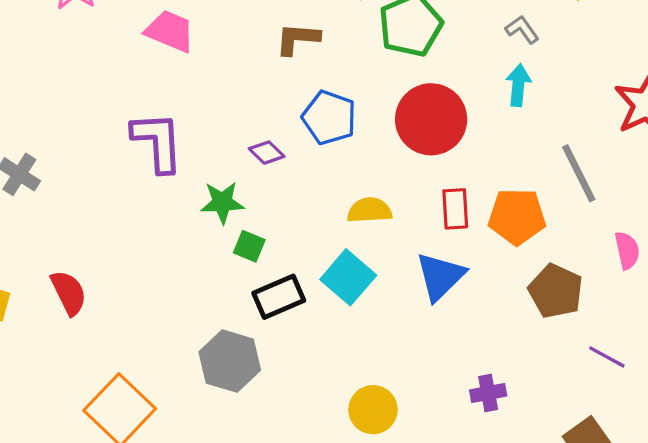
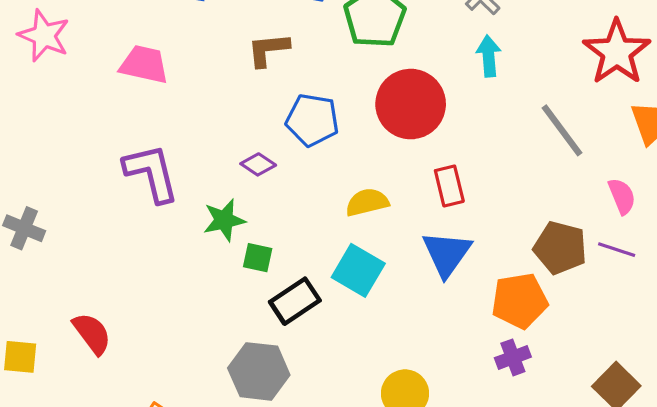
orange pentagon: (517, 217) -> (520, 301), moved
purple line: (607, 357) -> (617, 250), moved

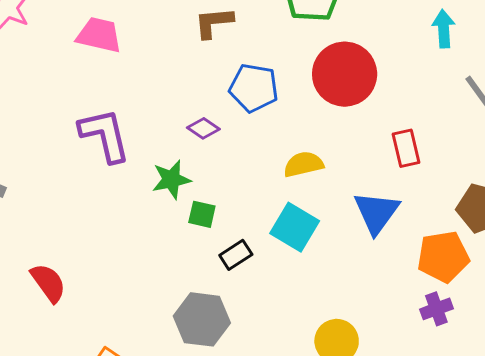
cyan arrow: (489, 56) -> (444, 29), moved
red rectangle: (449, 186) -> (406, 148), moved
black rectangle: (295, 301) -> (236, 255), size x0.7

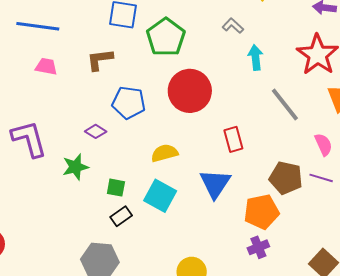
pink trapezoid: (99, 35) -> (46, 66), moved, size x0.7
green square: (202, 214) -> (116, 188), moved

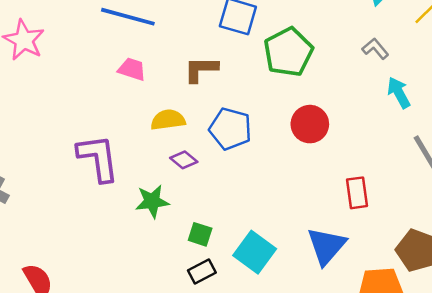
cyan arrow: (256, 57) -> (399, 93), turned -30
red circle: (190, 91) -> (310, 124), size x0.7
yellow semicircle: (164, 153) -> (168, 120), moved

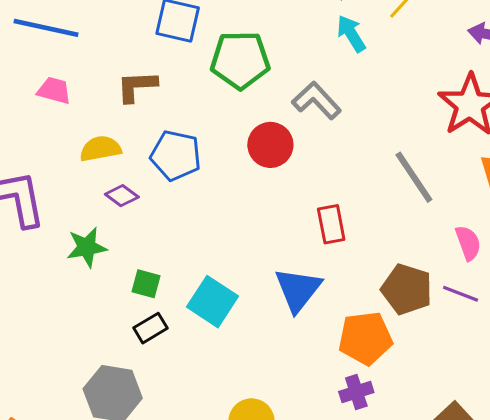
gray L-shape: (375, 49) -> (317, 101), moved, size x1.5
green pentagon: (288, 52) -> (240, 60), turned 30
cyan arrow: (399, 93) -> (351, 34), moved

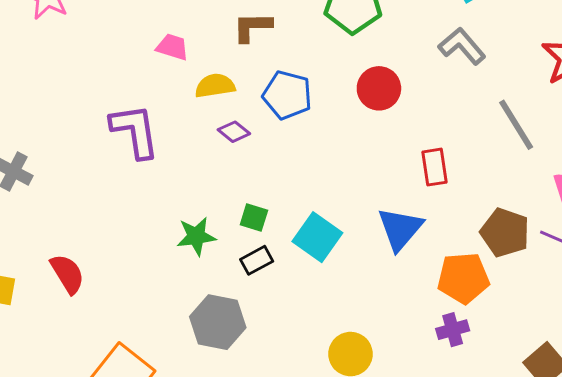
pink trapezoid: (54, 90) -> (172, 47), moved
gray L-shape: (317, 101) -> (462, 46), moved
green star: (87, 247) -> (196, 236), moved

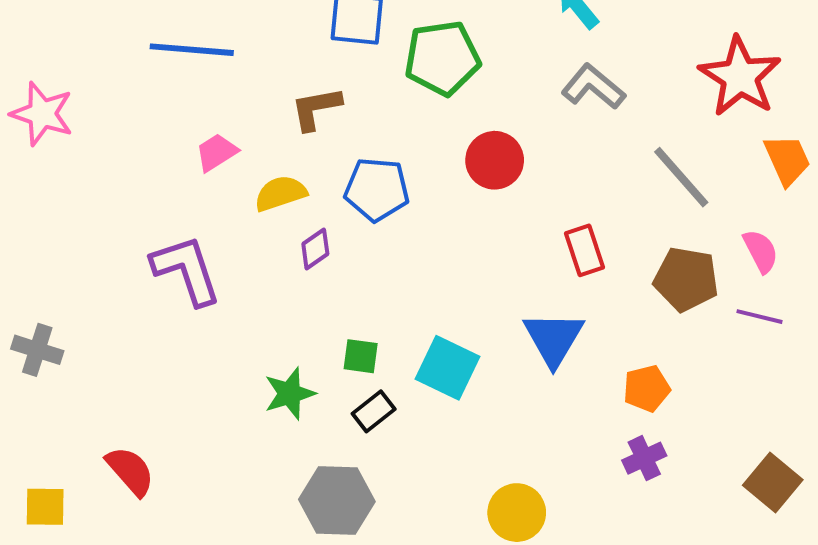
pink trapezoid: (172, 47) -> (216, 152), turned -40
purple diamond: (234, 132) -> (315, 249), turned -64
brown pentagon: (505, 233) -> (686, 279), moved
orange pentagon: (463, 278) -> (647, 388), size x0.7

